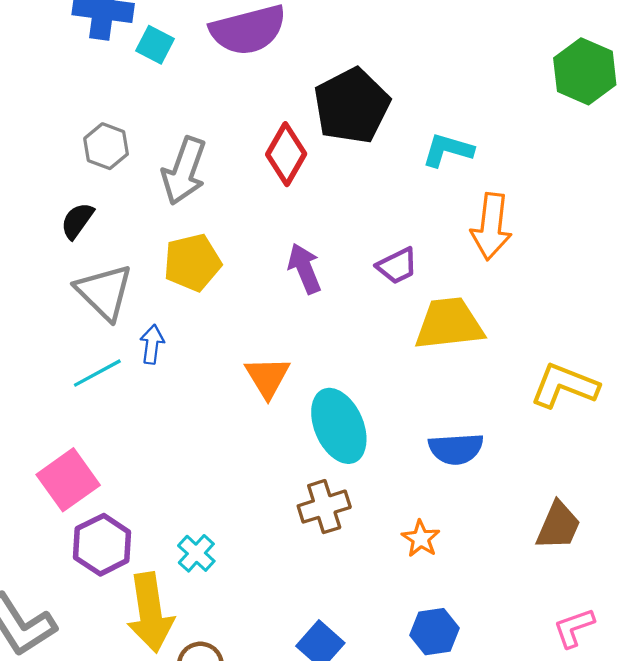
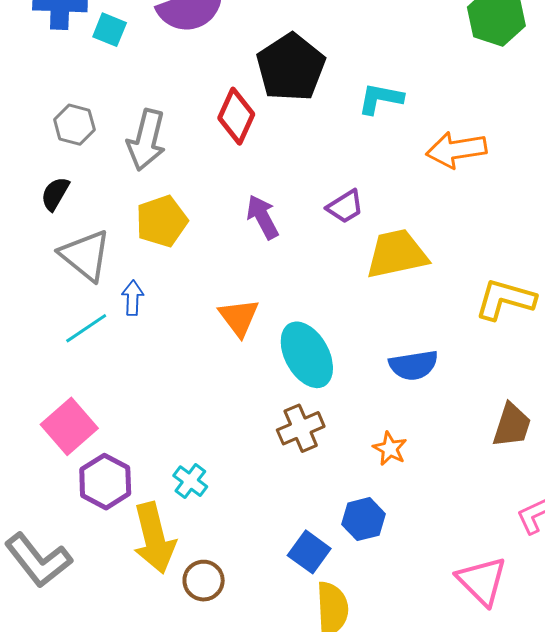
orange arrow: (491, 227) -> (456, 150), moved, turned 80
blue hexagon: (435, 632) -> (364, 519), moved

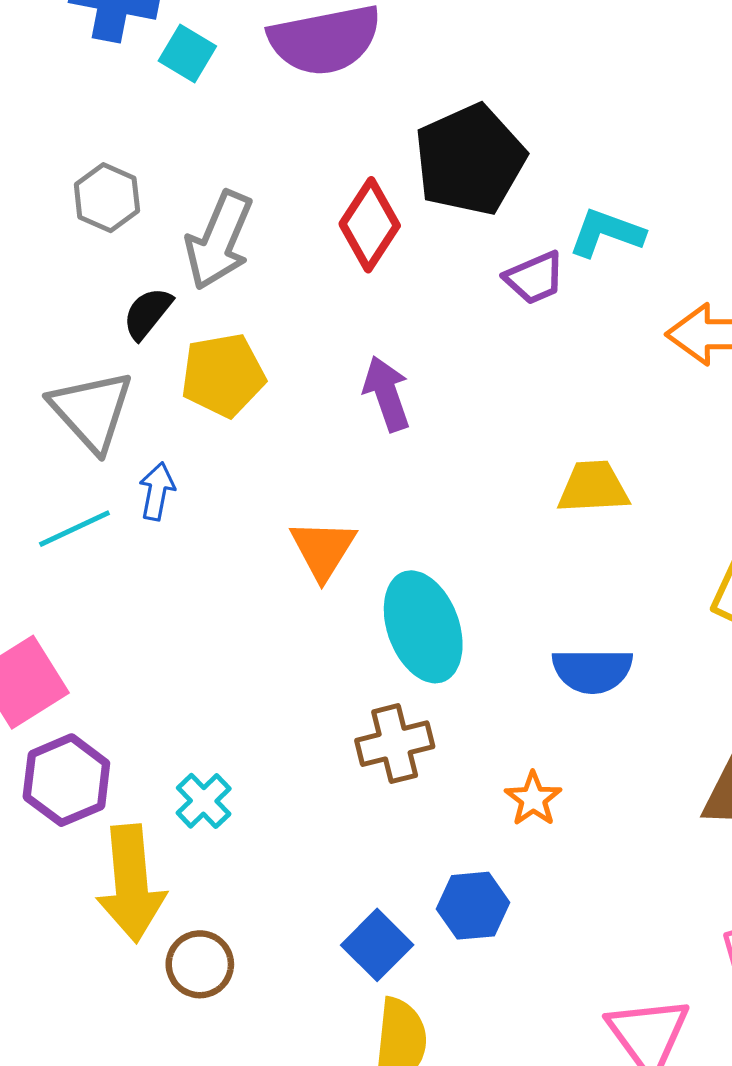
black semicircle: (55, 194) -> (147, 313), moved
purple trapezoid: (345, 207) -> (535, 278), moved
yellow trapezoid: (397, 254) -> (593, 487), size x0.7

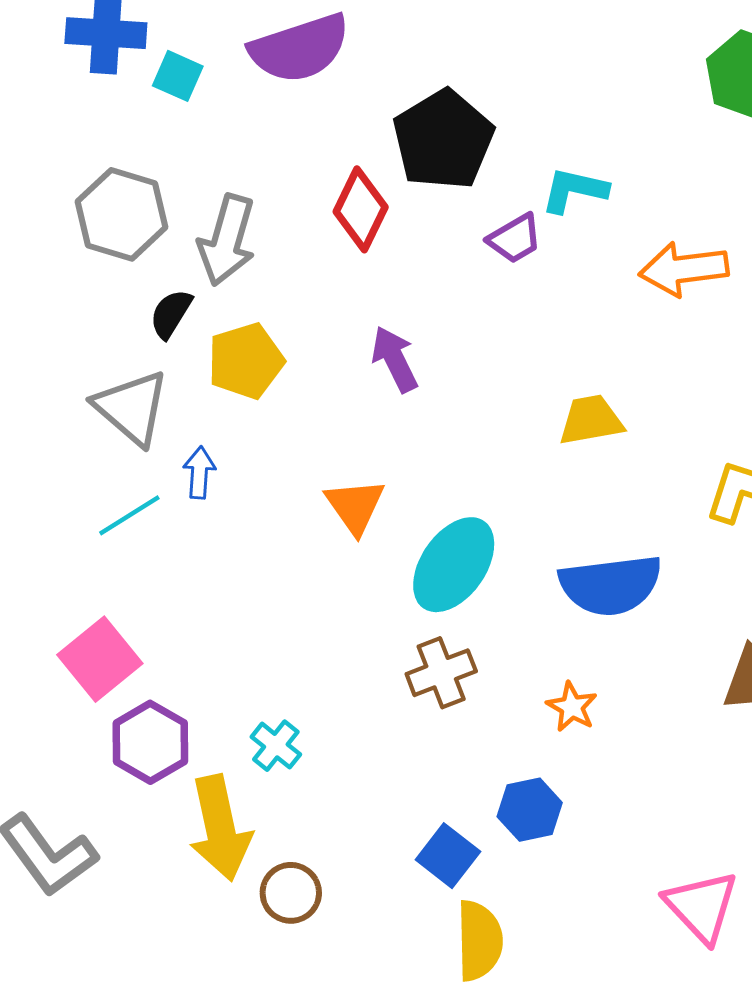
gray hexagon: (107, 198) -> (122, 214), size x1.5
cyan ellipse: (423, 627) -> (454, 565), turned 62
blue semicircle: (592, 671) -> (611, 585), size x1.4

